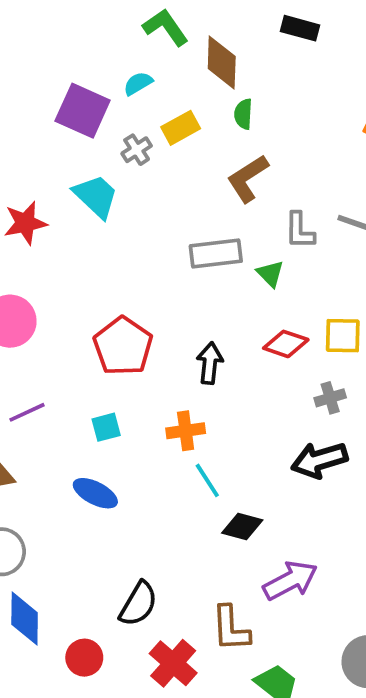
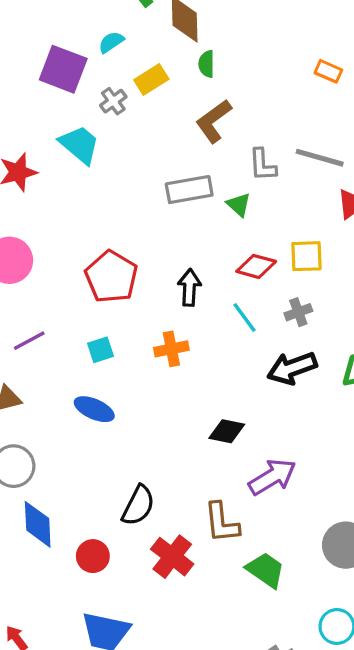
cyan line: (207, 480) -> (245, 318), moved

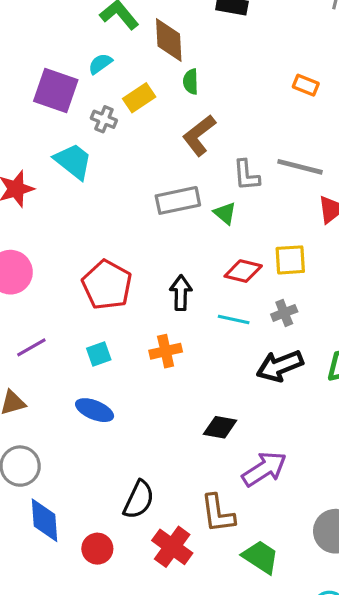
gray cross: (113, 101) -> (104, 119), turned -30
cyan line: (245, 318) -> (234, 320), turned -40

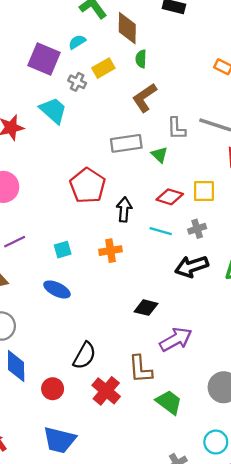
red pentagon: (107, 285) -> (88, 186), moved

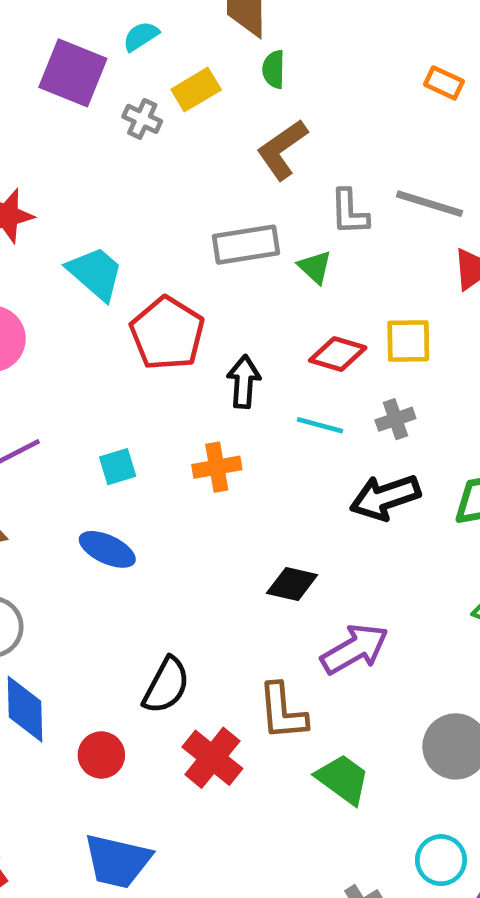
cyan trapezoid: (53, 110) -> (95, 273), moved

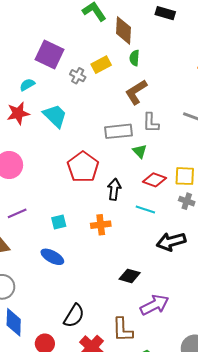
cyan semicircle: (141, 36) -> (27, 85), moved
gray L-shape: (349, 212) -> (151, 123), moved
green triangle: (315, 267) -> (140, 151), moved
cyan trapezoid: (95, 273) -> (55, 116), moved
gray cross: (395, 419) -> (187, 201), moved, turned 35

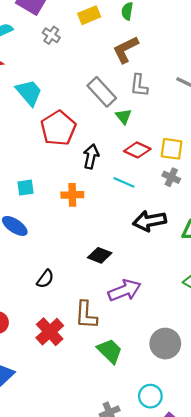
gray cross: (78, 76) -> (51, 35), moved
cyan trapezoid: (55, 116) -> (29, 93), moved
gray rectangle: (118, 131) -> (102, 92), turned 48
black semicircle: (74, 316) -> (45, 279), moved, size x0.7

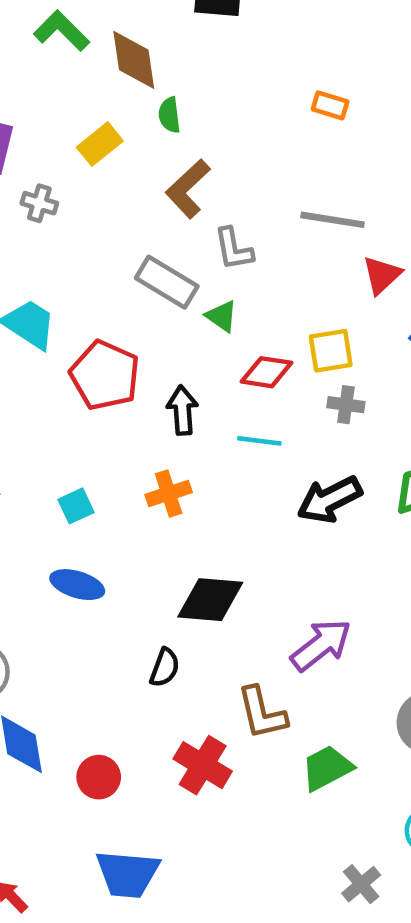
black diamond: (100, 255) -> (210, 600), moved, size x1.4
green trapezoid: (110, 351) -> (327, 768), turned -56

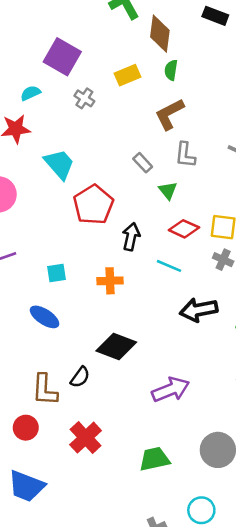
gray rectangle: (167, 282) -> (143, 163), size x0.6
brown L-shape: (262, 713) -> (45, 390), moved

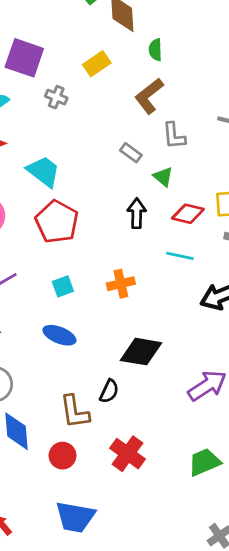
green semicircle: (171, 70) -> (155, 50), moved
red pentagon: (93, 205) -> (57, 222), moved
black arrow: (131, 237) -> (137, 213), moved

